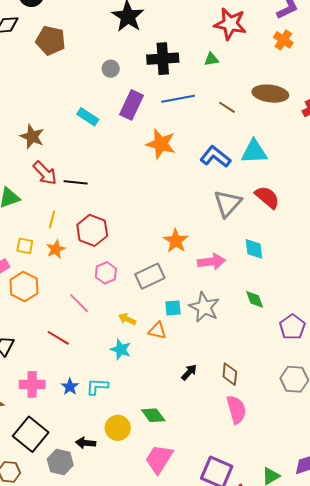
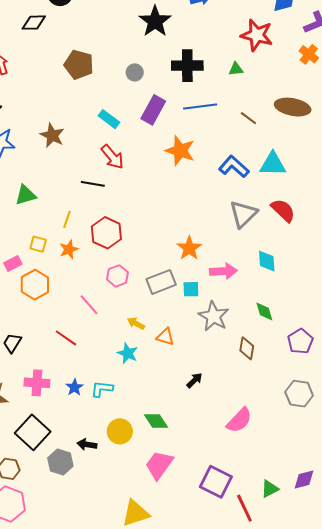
brown pentagon: (51, 41) -> (79, 65), moved
red arrow: (45, 173) -> (112, 157), moved
cyan square: (173, 308) -> (191, 289), moved
brown diamond: (230, 374) -> (247, 348), moved
pink semicircle: (236, 409) -> (239, 420), turned 56

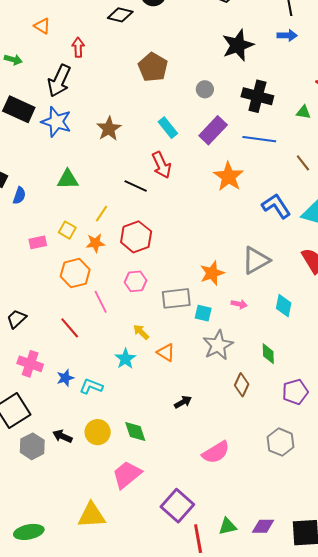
gray triangle: (243, 214) -> (256, 260), moved
pink arrow: (223, 271) -> (239, 304), size x0.6
orange hexagon: (35, 285) -> (75, 273), moved

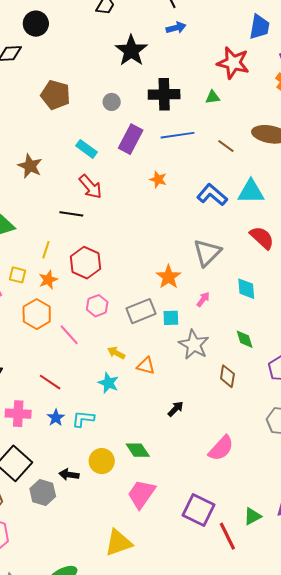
orange star: (229, 177) -> (158, 179), size x0.6
pink arrow: (239, 304) -> (203, 299), turned -49
red line: (70, 328) -> (50, 382), moved

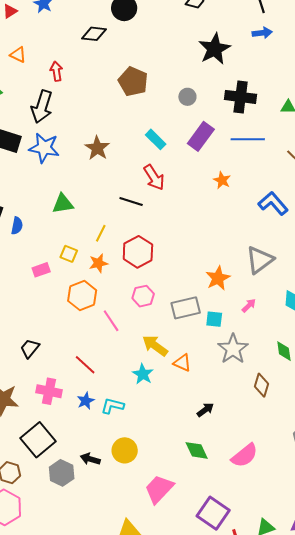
yellow arrow: (116, 353) -> (155, 346), size x1.5
green diamond: (138, 450) -> (197, 450), moved

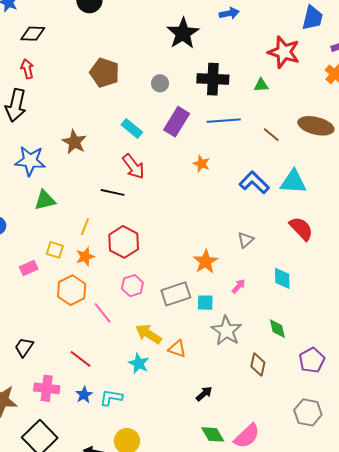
black diamond: (94, 34) -> (33, 34), moved
blue star: (44, 148) -> (30, 161), moved
gray triangle: (260, 260) -> (246, 240), size x0.6
green diamond: (197, 450) -> (213, 434), moved

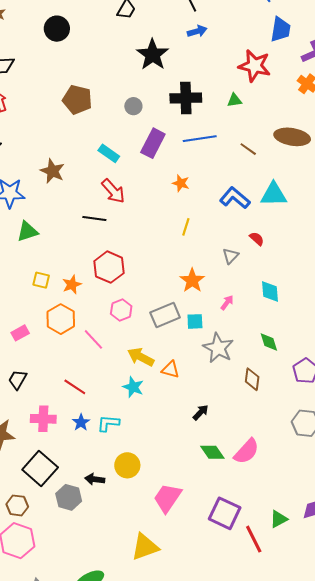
yellow line: (85, 227) -> (186, 227), moved
red semicircle: (301, 229) -> (257, 239), moved, size x0.6
pink rectangle: (29, 268) -> (20, 333), moved

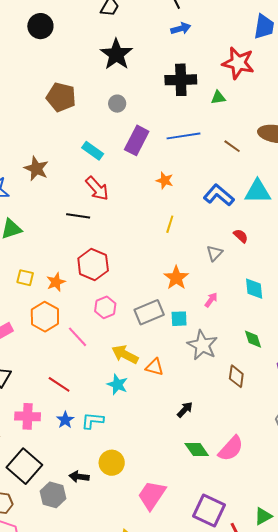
black star: (153, 55) -> (116, 54), moved
black cross: (186, 98) -> (181, 80), moved

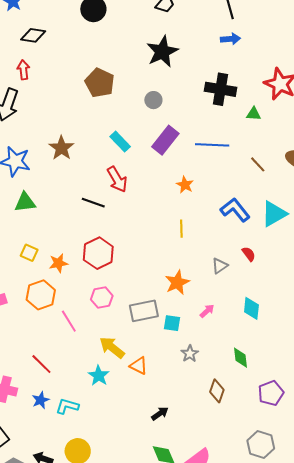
cyan triangle: (258, 192) -> (274, 214), turned -40
yellow line: (170, 224) -> (181, 229), turned -30
gray star: (202, 345) -> (190, 354), size x0.6

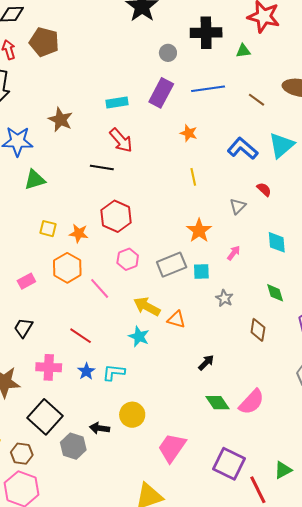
brown pentagon: (100, 83) -> (44, 42), moved
gray circle: (153, 100) -> (168, 53), moved
cyan rectangle: (120, 142) -> (117, 103), turned -45
orange star: (58, 263) -> (79, 233), turned 30

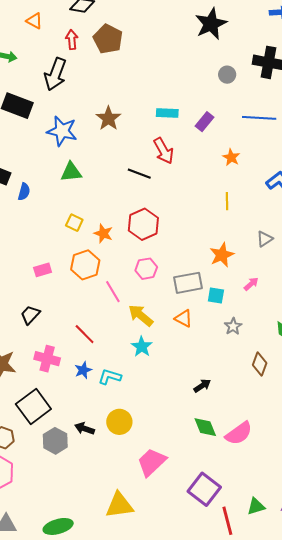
purple rectangle: (161, 93) -> (205, 122), moved, size x0.7
yellow arrow: (147, 307) -> (141, 315), moved
orange triangle: (176, 319) -> (184, 319), moved

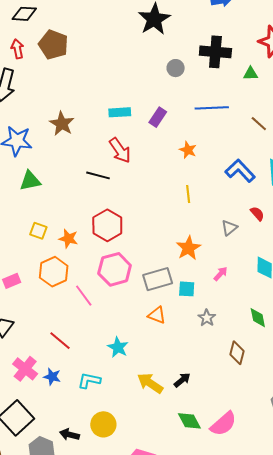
pink hexagon: (146, 269) -> (115, 269), size x1.5
yellow arrow: (141, 315) -> (150, 383), moved
pink cross: (47, 359) -> (25, 369), turned 30
blue star: (83, 370) -> (52, 377), moved, turned -30

